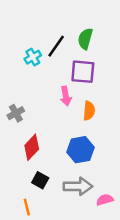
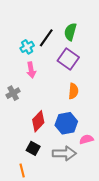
purple square: (83, 72) -> (68, 59), turned 30
pink arrow: (66, 96) -> (31, 70), moved
red diamond: (32, 147) -> (38, 121), moved
pink semicircle: (105, 200) -> (86, 139), moved

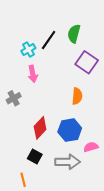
purple square: (68, 59) -> (87, 62), moved

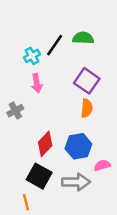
green semicircle: (74, 34) -> (83, 38), turned 78
purple square: (87, 62) -> (87, 81), moved
black square: (35, 156) -> (39, 176), size x1.5

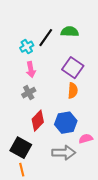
gray cross: (15, 111) -> (29, 93), moved
black square: (39, 176) -> (21, 148), moved

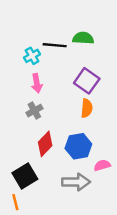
black line: (46, 38) -> (55, 45), turned 60
black square: (21, 148) -> (25, 176), turned 30
orange line: (22, 170) -> (15, 202), moved

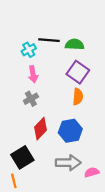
green semicircle: (83, 38) -> (75, 44), moved
pink semicircle: (102, 165) -> (92, 172), moved

